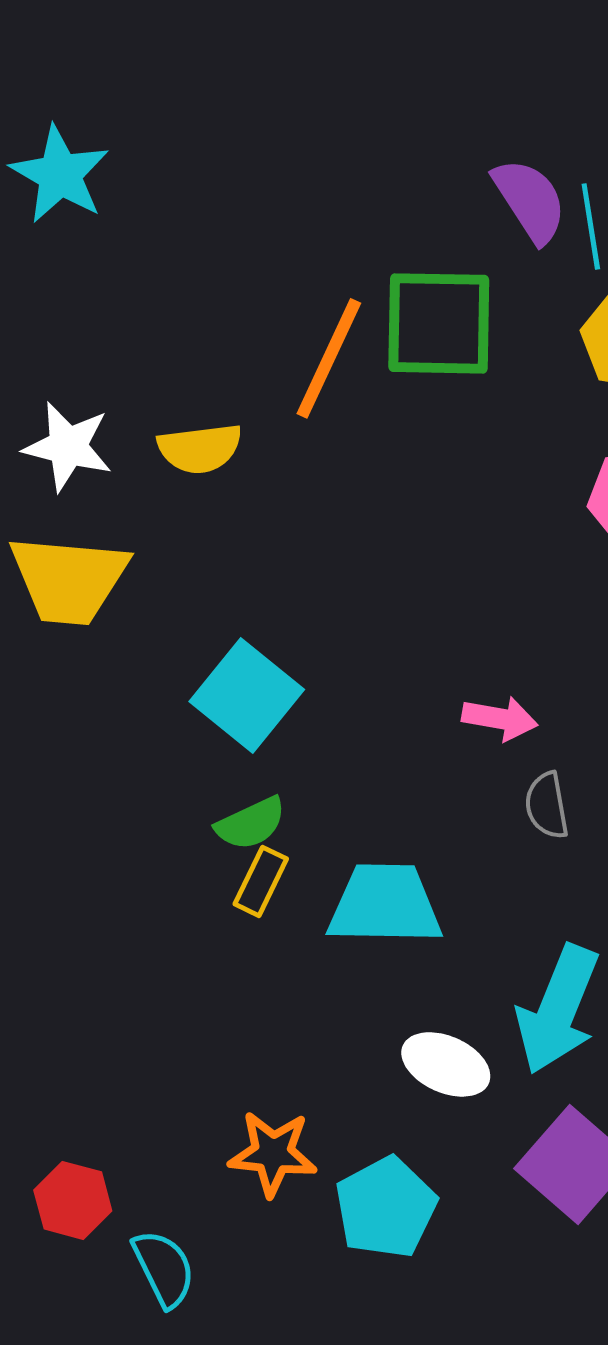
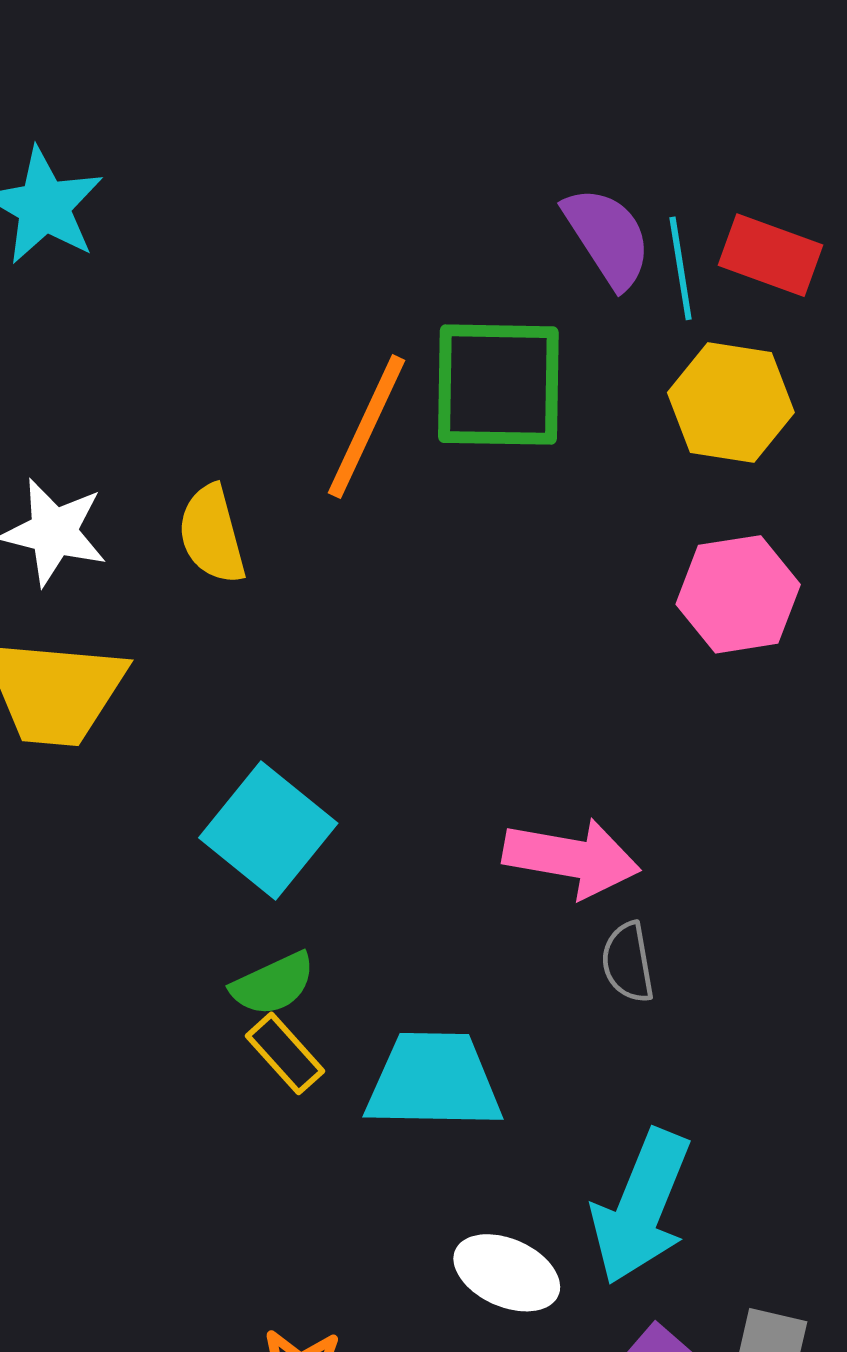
yellow semicircle: (200, 448) -> (212, 534), turned 82
pink arrow: (500, 718) -> (571, 858), size x1.5
yellow rectangle: (261, 881) -> (285, 1053), turned -68

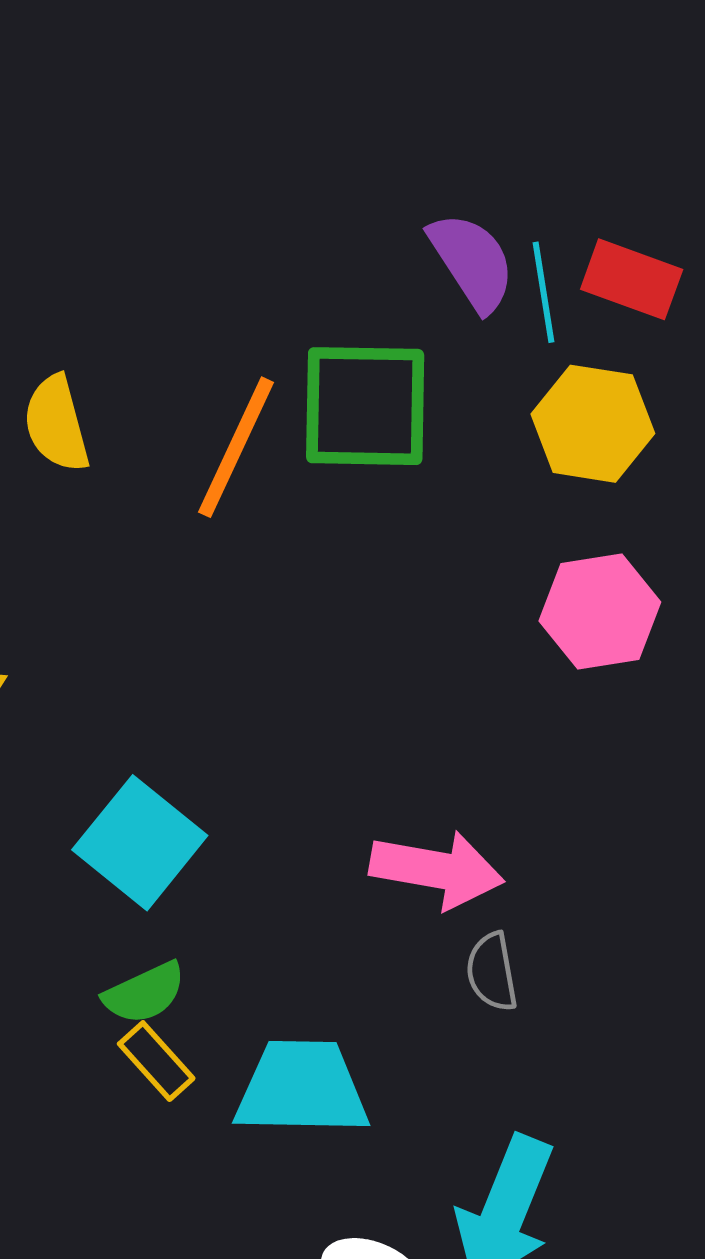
yellow semicircle: (212, 534) -> (56, 424), moved

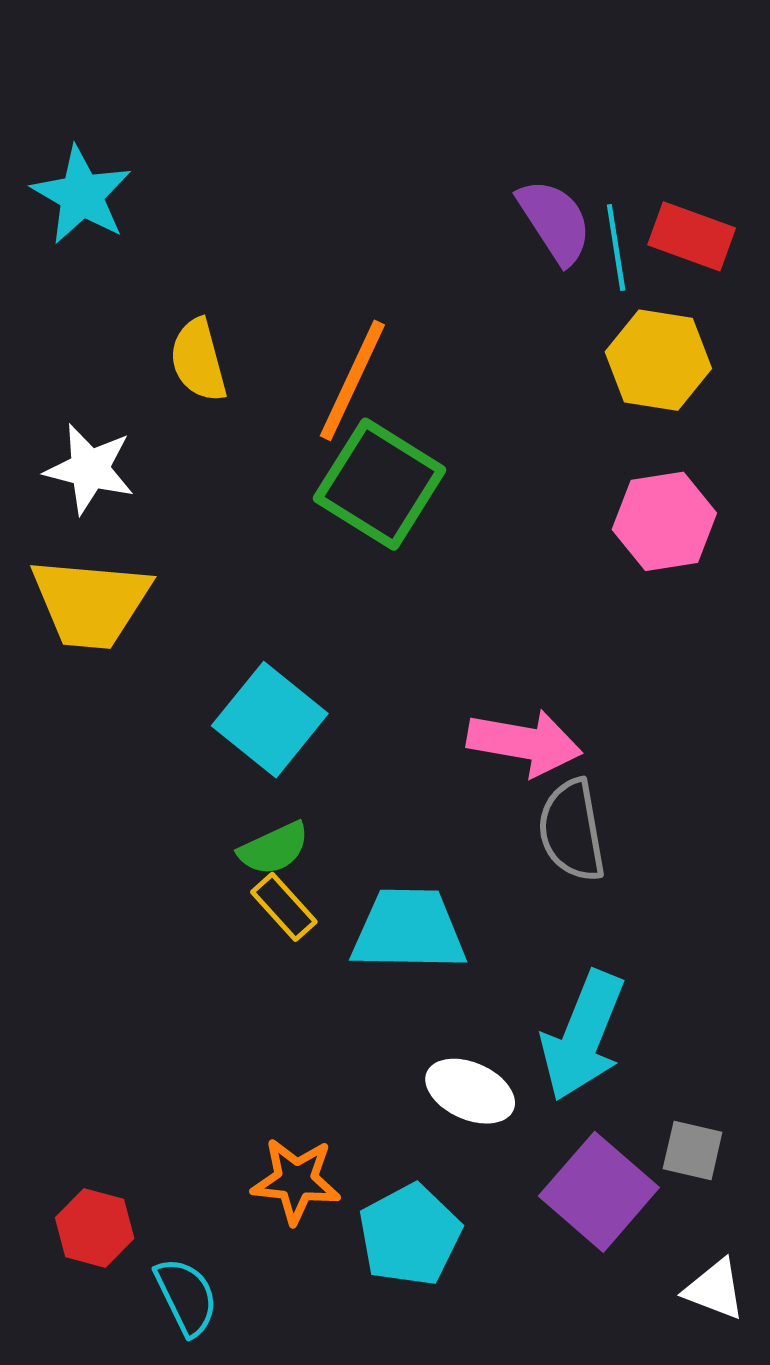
green square: (365, 406) -> (380, 484), moved, turned 31
gray semicircle: (492, 972) -> (572, 830), size x1.5

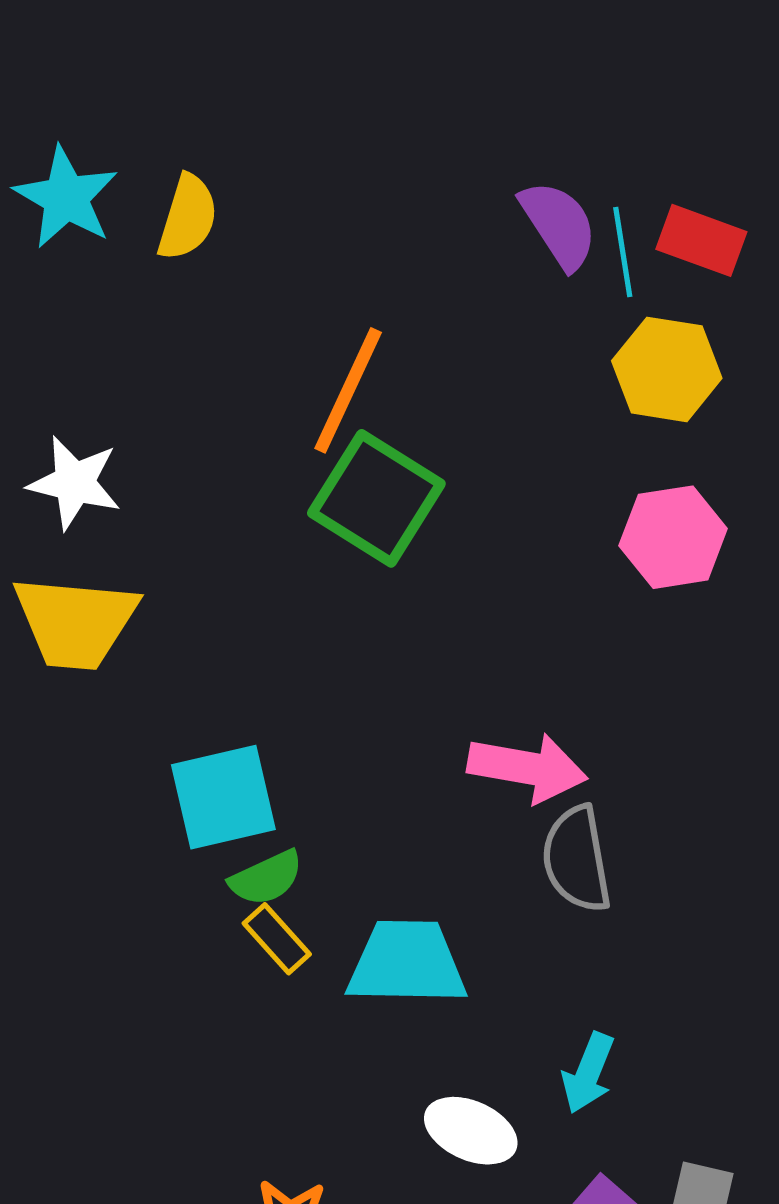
yellow semicircle: (198, 360) -> (188, 217), moved, turned -148
cyan square: (270, 720) -> (223, 797), moved, turned 38
cyan arrow: (583, 1036) -> (588, 1073), size x0.6

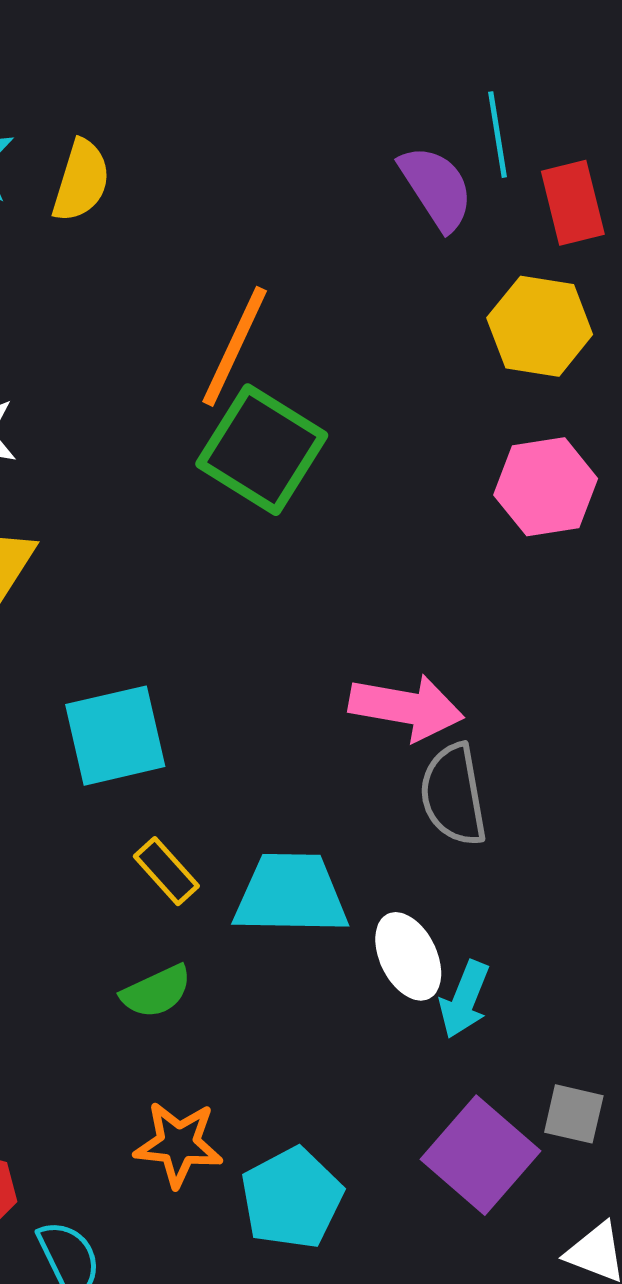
red rectangle: (701, 240) -> (573, 203), turned 56
cyan line: (623, 252) -> (498, 135), moved
green semicircle: (266, 878) -> (156, 992), moved
white ellipse: (471, 1131) -> (408, 956), moved, turned 40

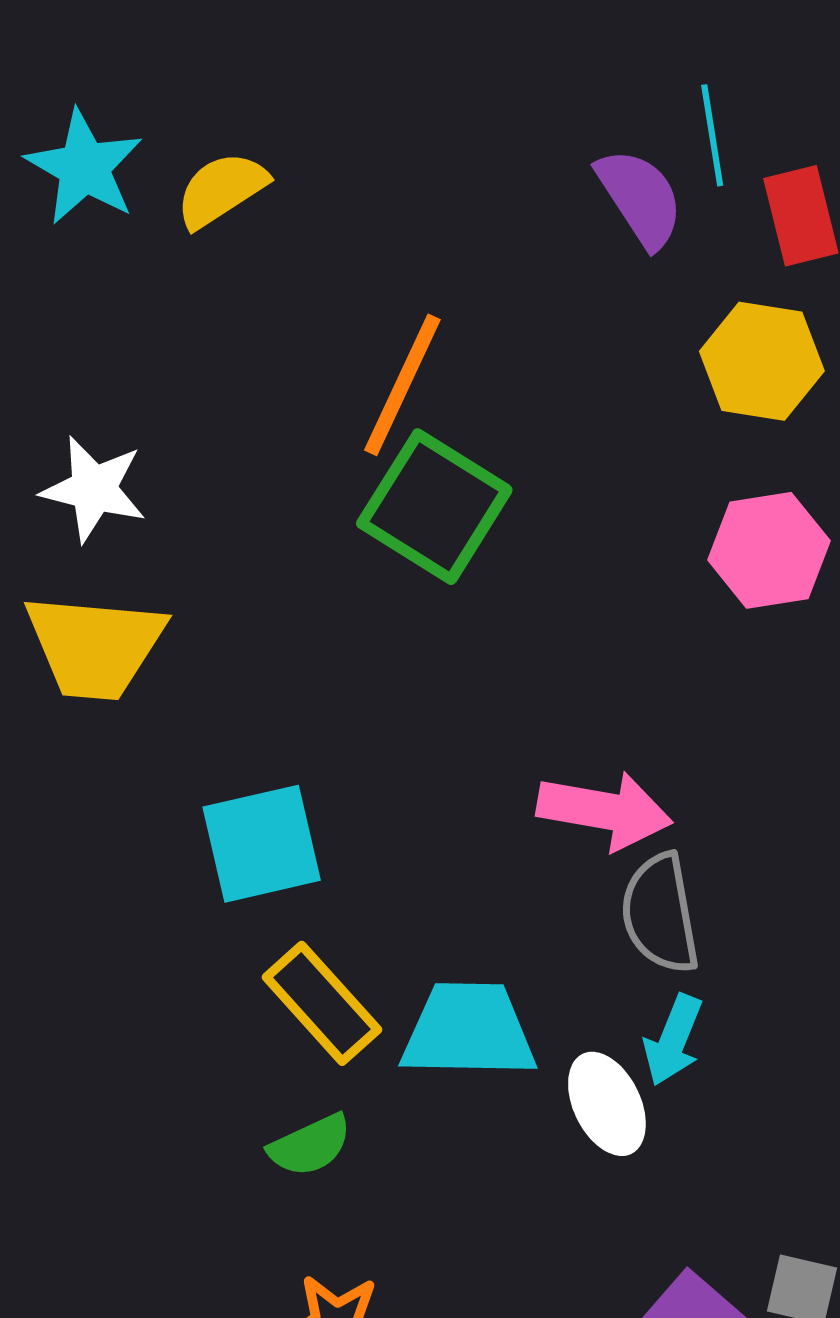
yellow semicircle: (81, 181) -> (221, 190), turned -140
yellow rectangle: (166, 871) -> (322, 1003), size x1.5
cyan arrow: (464, 1000) -> (673, 1040), moved

